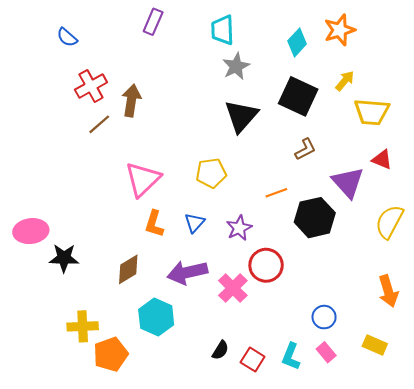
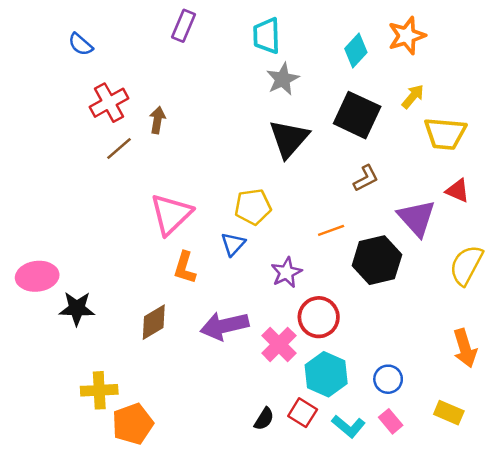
brown arrow: (131, 101) -> (157, 120), size x0.7
blue triangle: (195, 223) -> (233, 244), moved
cyan hexagon: (156, 317) -> (326, 374), moved
cyan L-shape: (291, 356) -> (348, 426), turned -72
red square: (253, 360) -> (303, 413), moved

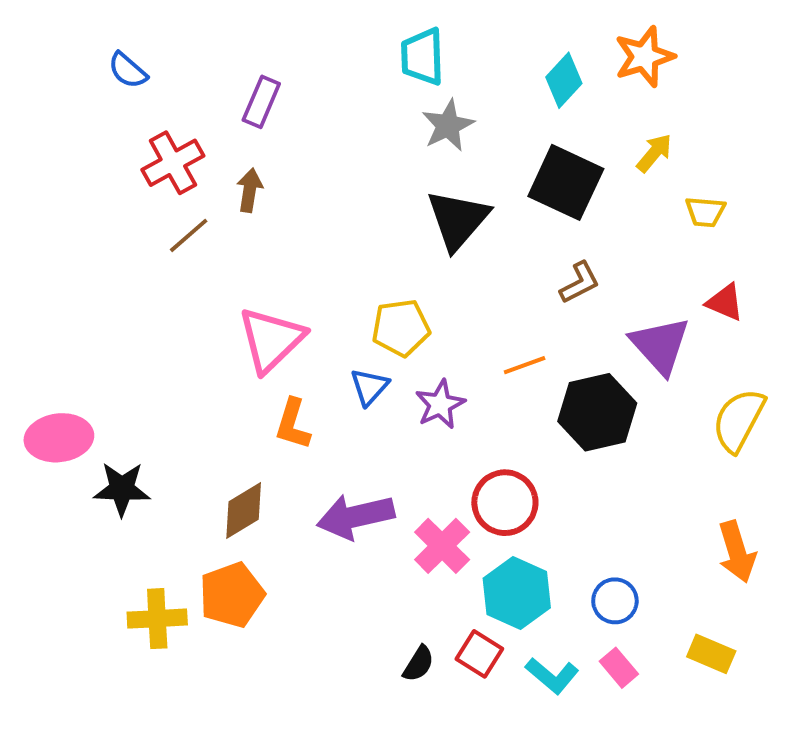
purple rectangle: (183, 26) -> (261, 102), moved
yellow trapezoid: (445, 134) -> (705, 212), size x0.6
purple star: (286, 273) -> (440, 404), moved
orange pentagon: (133, 424) -> (232, 595), moved

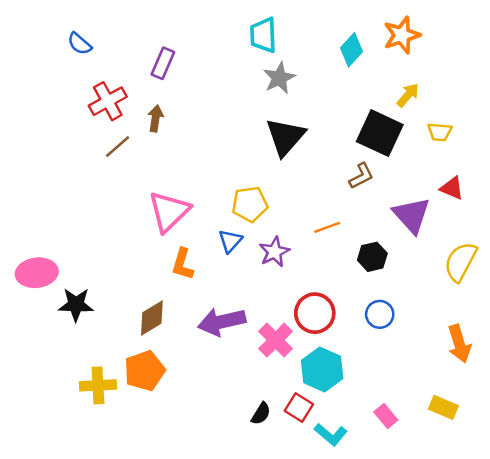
black square: (566, 182) -> (380, 133), moved
black hexagon: (597, 412) -> (372, 257), size x0.6
blue circle: (615, 601) -> (380, 314), moved
cyan L-shape: (552, 676) -> (331, 434), moved

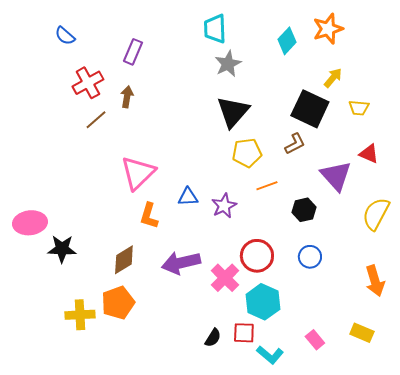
yellow pentagon: (250, 204) -> (247, 153), moved
blue triangle: (230, 241) -> (188, 197), turned 45
red square: (299, 407) -> (244, 333), turned -30

